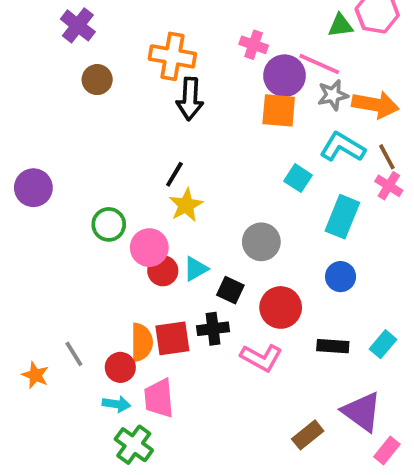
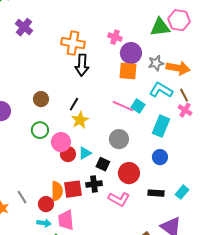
green triangle: (341, 25) -> (160, 27), size x1.5
pink line: (319, 64) -> (123, 106), moved
brown circle: (97, 80) -> (41, 99), moved

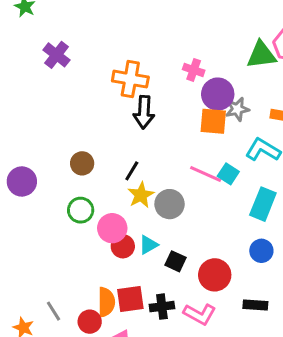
gray star: (156, 63) -> (237, 109), moved
gray circle: (119, 139) -> (170, 204), moved
black cross: (94, 184) -> (162, 307), moved

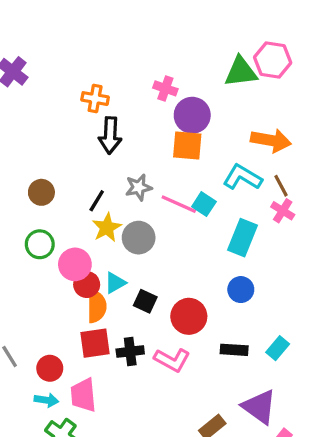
orange cross: (130, 79) -> (95, 99), size x0.7
gray star: (237, 109) -> (139, 187), moved
orange semicircle: (106, 302) -> (97, 306), moved

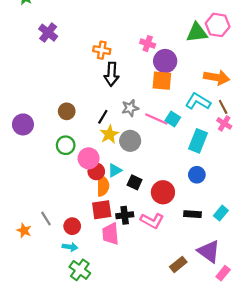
pink trapezoid: (83, 395) -> (110, 234), moved

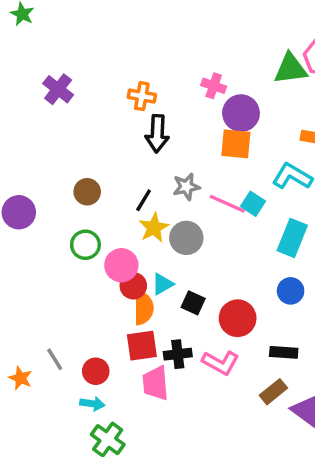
purple cross: (48, 33) -> (58, 89), moved
brown rectangle: (178, 264) -> (273, 392), moved

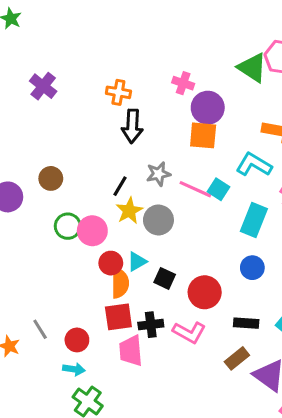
green triangle: (291, 69) -> (252, 68), turned 40
brown circle: (87, 192) -> (51, 178), moved
pink circle: (121, 265) -> (92, 231), moved

